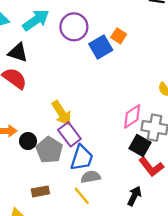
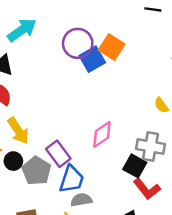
purple circle: (74, 27) -> (78, 43), moved
orange square: (119, 36) -> (112, 47), size x1.5
yellow arrow: (62, 113) -> (18, 131), moved
pink diamond: (132, 116) -> (102, 134), moved

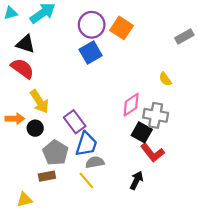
blue square: (92, 59) -> (91, 52), moved
pink diamond: (102, 134) -> (131, 105), moved
gray pentagon: (36, 171) -> (55, 153), moved

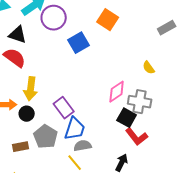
purple circle: (92, 25) -> (54, 18), moved
yellow arrow: (39, 101) -> (31, 89), turned 40
brown rectangle: (47, 176) -> (21, 147), moved

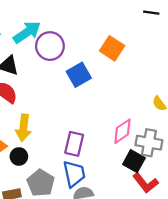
purple rectangle: (64, 108) -> (74, 144), moved, turned 50
blue trapezoid: (75, 129) -> (74, 174), turned -30

